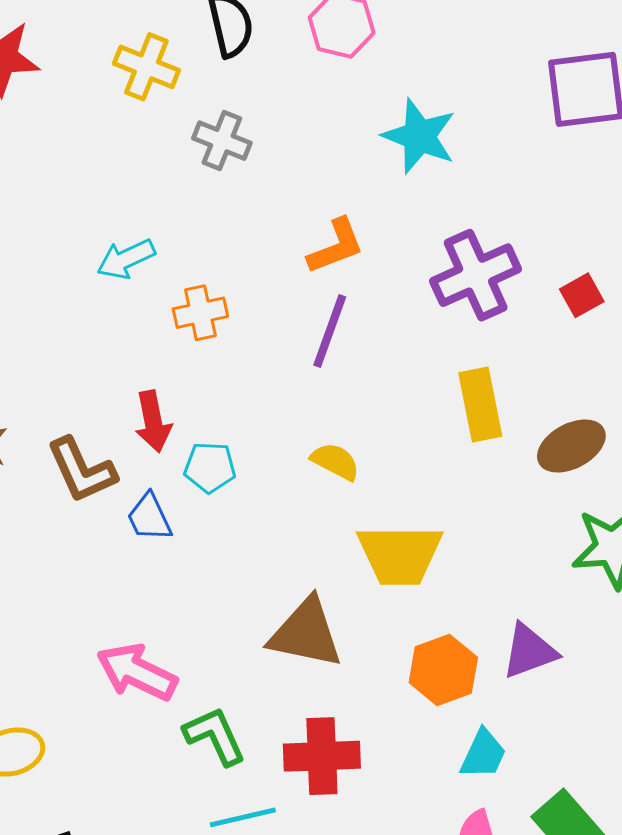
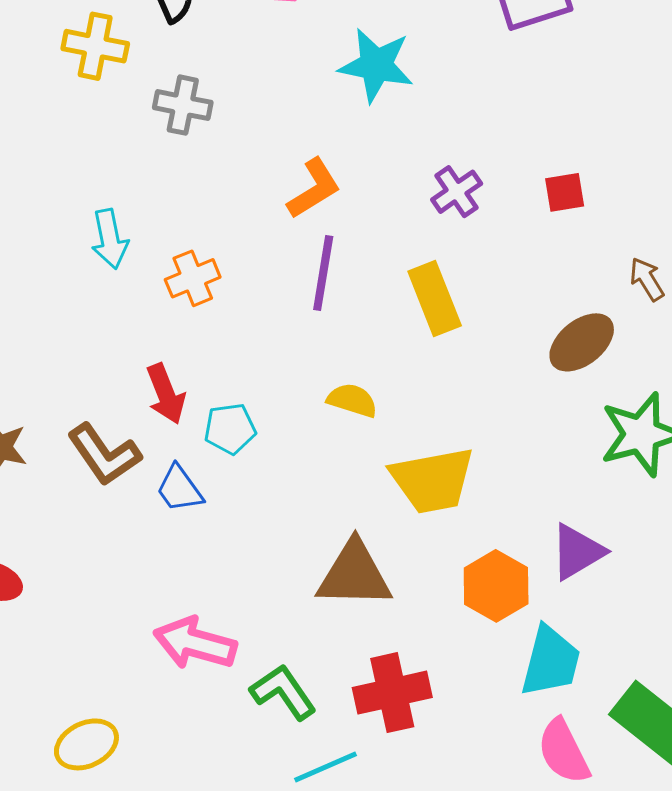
cyan arrow: (126, 259) -> (110, 239), turned -66
purple cross: (476, 275) -> (457, 192), size x0.6
red square: (582, 295) -> (565, 192), turned 30
yellow rectangle: (480, 405) -> (435, 298), moved
cyan trapezoid: (483, 754) -> (551, 661), size x1.4

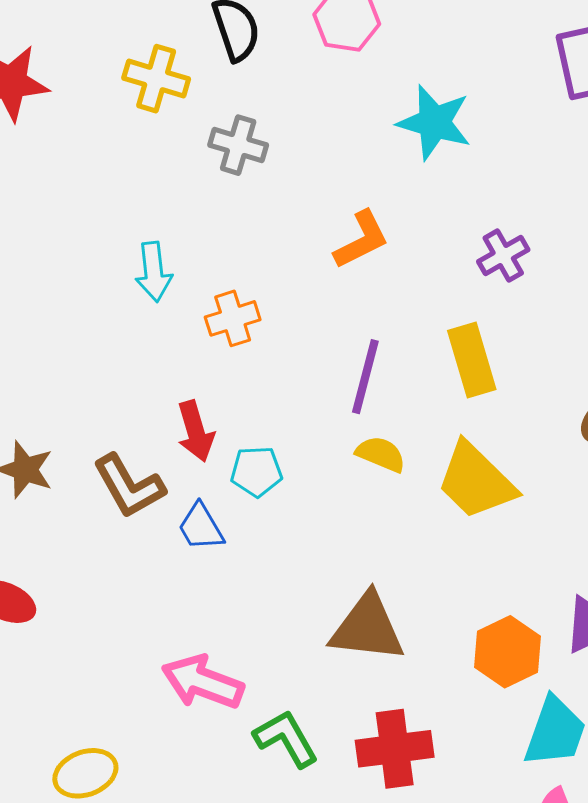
purple line: (323, 273) -> (365, 377), moved
yellow trapezoid: (433, 480) -> (476, 481), moved, turned 50

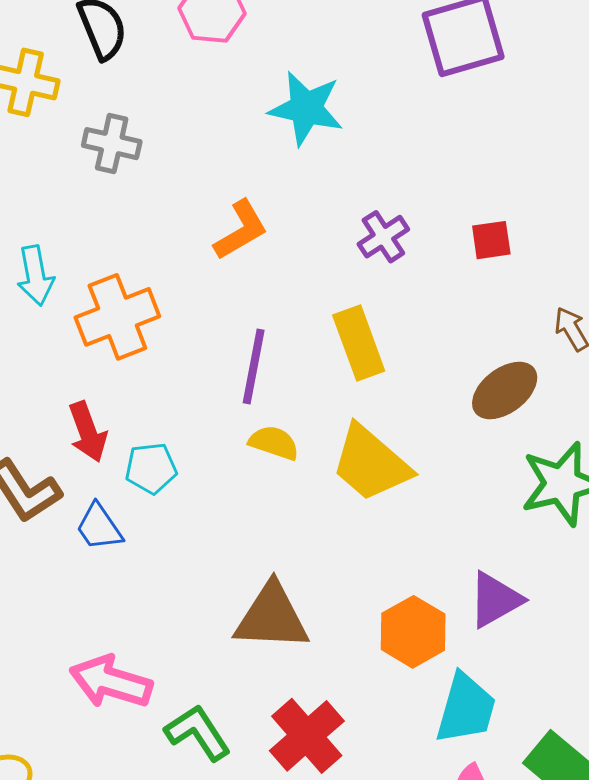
orange cross: (233, 318) -> (117, 317), size x1.5
red cross: (395, 749) -> (307, 736), turned -30

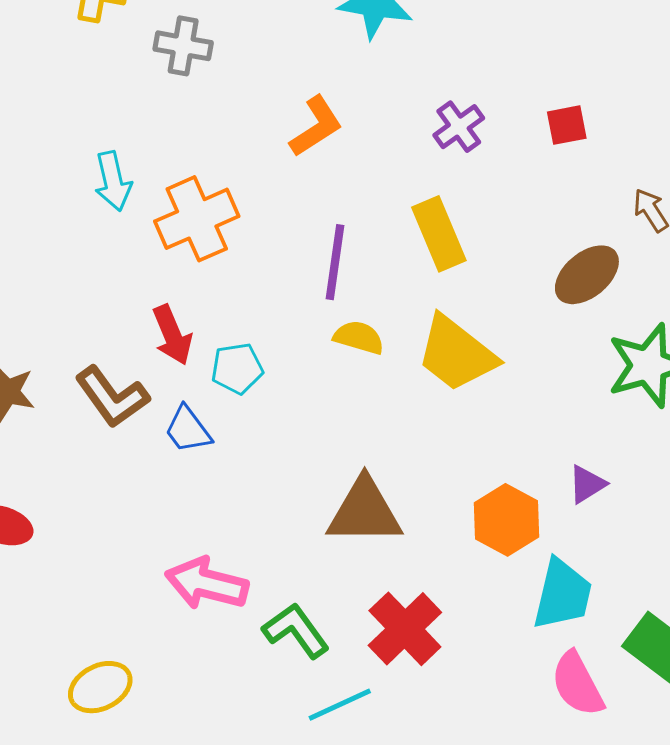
purple triangle: (495, 600) -> (587, 484), size x0.7

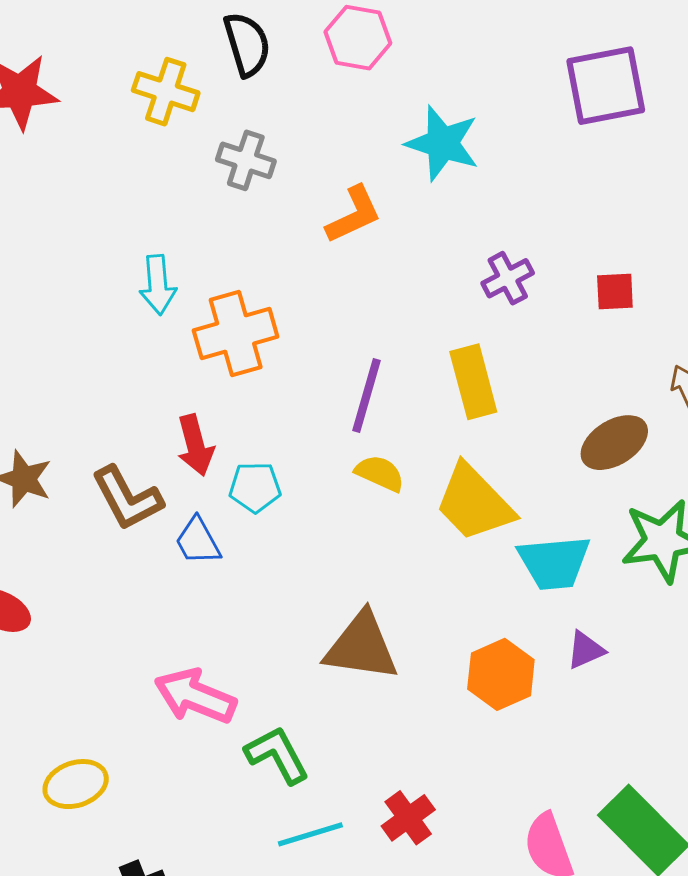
orange L-shape: (316, 126) -> (354, 215), moved
cyan trapezoid: (562, 594) -> (554, 563), moved, turned 64
red cross: (405, 629) -> (408, 818), moved, size x0.7

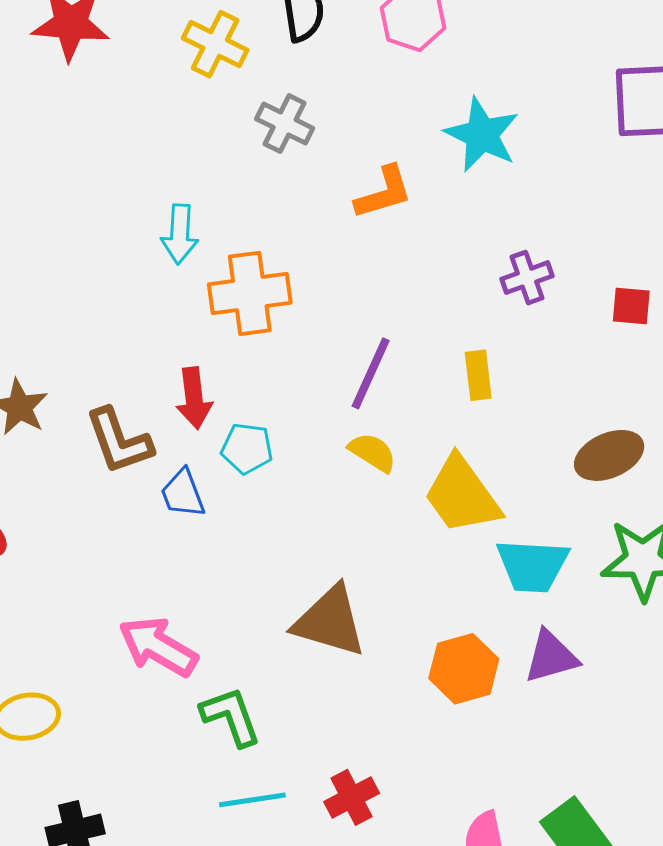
yellow rectangle: (473, 382) -> (478, 375), size x0.7
purple triangle: (586, 650) -> (551, 657), size x1.4

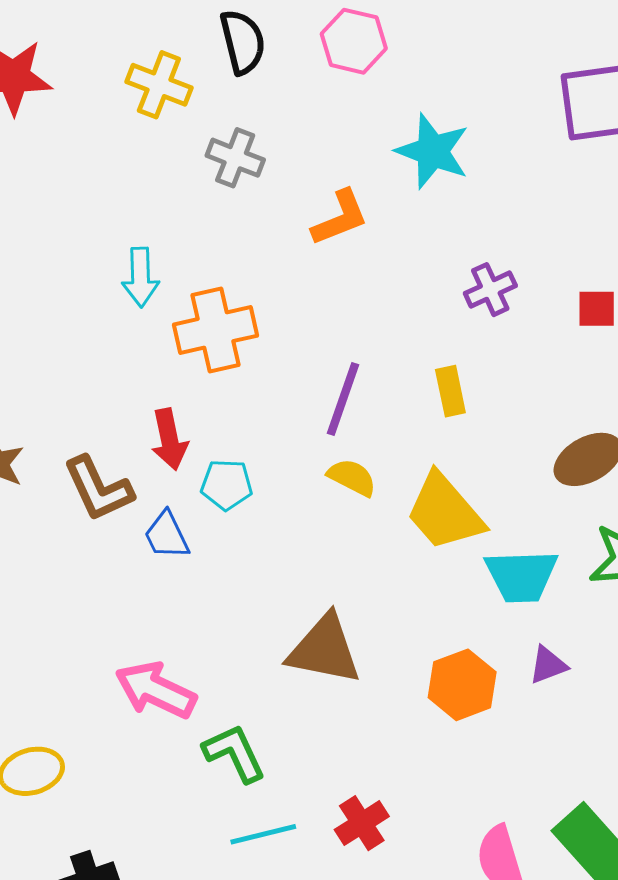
purple triangle: (551, 657) -> (548, 665), size x0.7

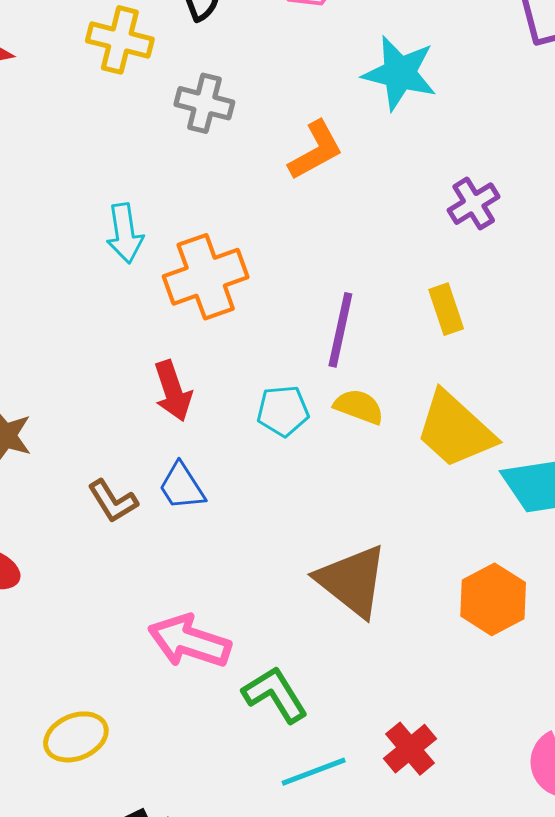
cyan pentagon: (227, 485) -> (283, 411), moved
brown L-shape: (98, 489) -> (113, 501), moved, size x0.7
brown triangle: (324, 649) -> (352, 581), turned 34

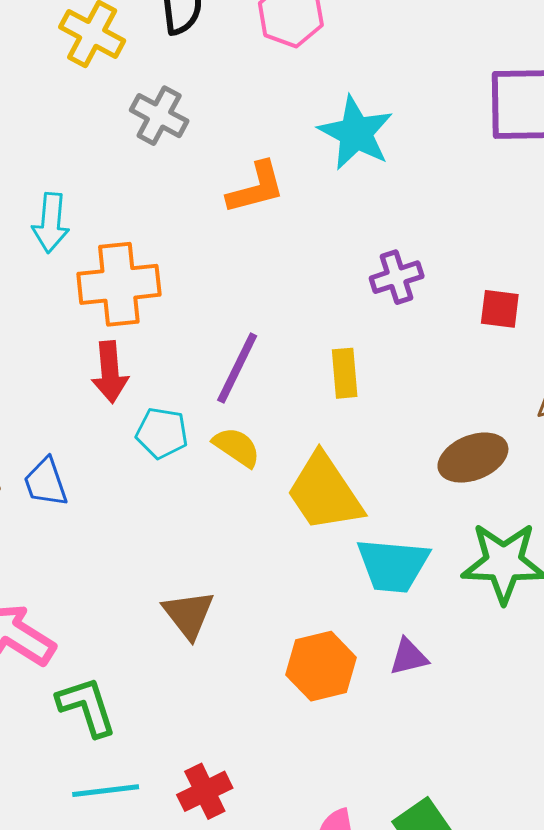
red arrow: (173, 391) -> (110, 372), moved
brown triangle: (352, 581) -> (189, 615), size x0.7

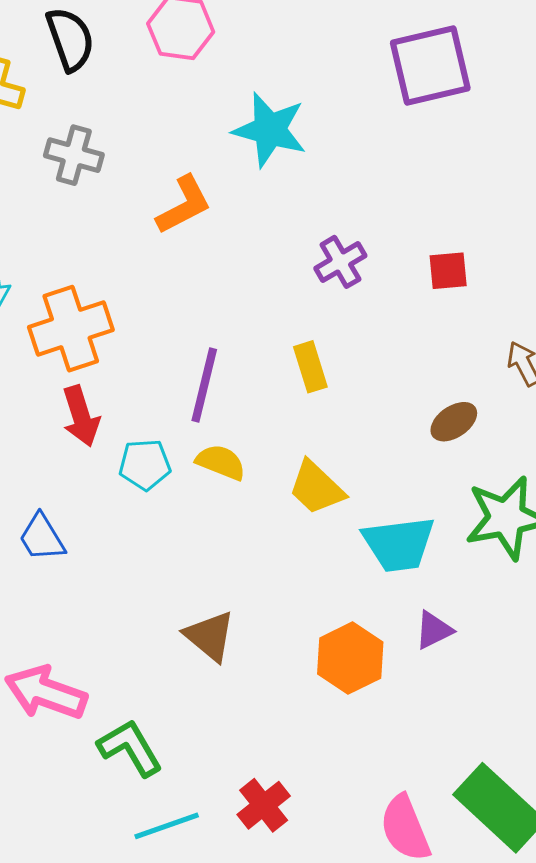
brown ellipse: (473, 458) -> (454, 422), size x0.7
yellow trapezoid: (325, 492) -> (316, 488), size x0.7

